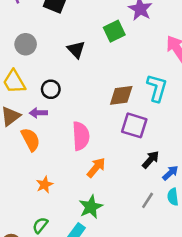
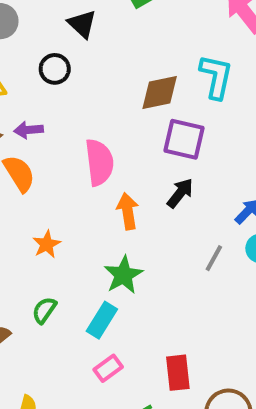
black circle: (51, 89) -> (55, 69), moved
black arrow: (151, 160) -> (180, 193), moved
orange arrow: (96, 168) -> (128, 211), turned -45

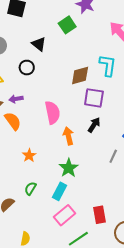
pink rectangle: (108, 368) -> (64, 215), size x1.5

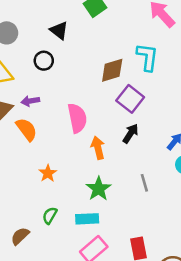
purple square: (94, 98) -> (130, 99), turned 30
gray line: (113, 156) -> (144, 183), moved, turned -40
cyan rectangle: (60, 191) -> (87, 219), turned 60

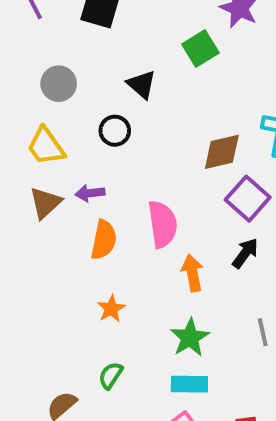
orange semicircle: (27, 129) -> (104, 240), moved, turned 45
cyan rectangle: (87, 219) -> (189, 384), moved

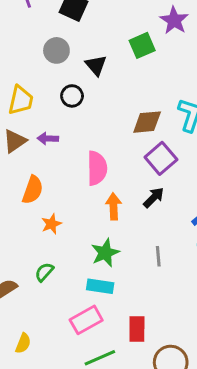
gray circle: (59, 84) -> (56, 50), moved
yellow trapezoid: (46, 146) -> (21, 100), turned -140
orange semicircle: (104, 240) -> (33, 190), moved

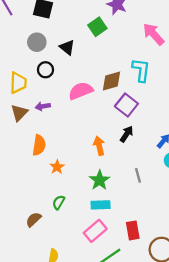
black circle: (72, 96) -> (45, 70), moved
pink semicircle: (97, 168) -> (81, 91), moved, turned -100

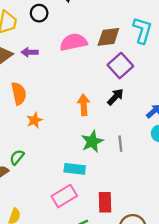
orange semicircle: (39, 145) -> (19, 94), turned -30
green star: (100, 180) -> (92, 141), moved
green semicircle: (59, 202) -> (17, 157), moved

